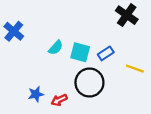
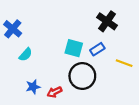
black cross: (127, 15) -> (107, 21), moved
cyan semicircle: (56, 48) -> (26, 55), moved

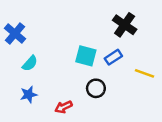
black circle: (82, 76) -> (96, 88), size x0.6
blue star: (33, 87) -> (29, 95), moved

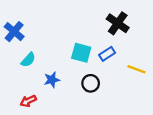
blue star: (29, 95) -> (52, 80), moved
red arrow: (64, 107) -> (28, 101), moved

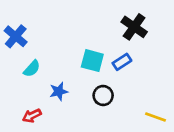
yellow line: (136, 69) -> (156, 117), moved

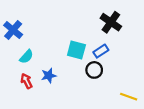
black circle: (103, 95) -> (94, 70), moved
red arrow: (32, 116) -> (26, 81), moved, turned 88

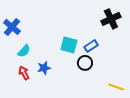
black cross: (111, 22) -> (111, 19), moved, turned 30

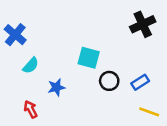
blue rectangle: (91, 46) -> (140, 82), moved
red arrow: (24, 73) -> (31, 109), moved

